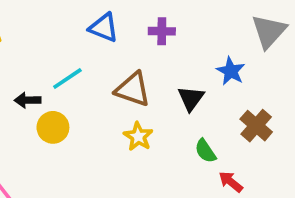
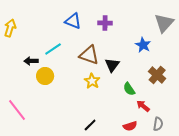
black triangle: (191, 98) -> (112, 65), moved

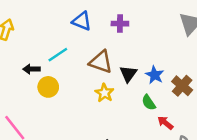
blue star: (143, 45) -> (155, 75), moved

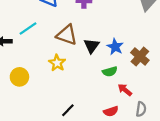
yellow circle: (48, 87) -> (19, 77), moved
yellow star: (104, 93) -> (57, 63), moved
green semicircle: (149, 102) -> (110, 72), turned -72

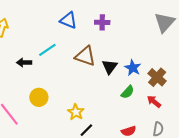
yellow star: (57, 63) -> (76, 112), moved
green semicircle: (110, 72) -> (128, 92), turned -32
red arrow: (125, 90) -> (154, 102), moved

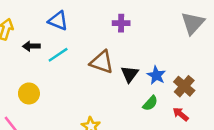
blue triangle: (68, 20) -> (58, 21), moved
black arrow: (24, 62) -> (31, 46), moved
yellow circle: (39, 97) -> (29, 93), moved

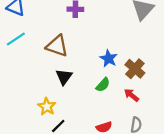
black triangle: (130, 74) -> (64, 77), moved

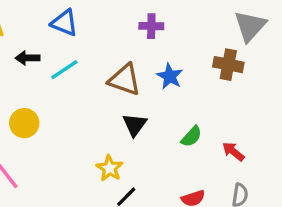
blue star: (109, 58) -> (170, 76), moved
brown cross: (135, 69) -> (228, 65), moved, turned -30

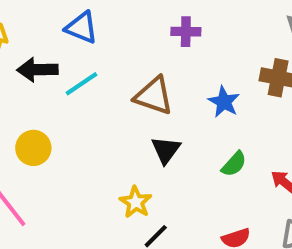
black arrow: (28, 58) -> (37, 70), size x1.4
blue star: (170, 76) -> (224, 102), moved

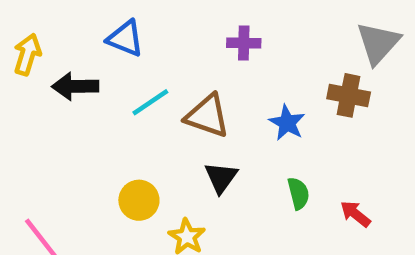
cyan line: (82, 84) -> (150, 102), moved
yellow circle: (33, 148) -> (139, 200), moved
green semicircle: (234, 164) -> (298, 193), turned -56

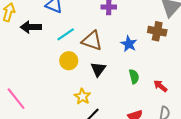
yellow circle: (139, 200) -> (69, 61), moved

